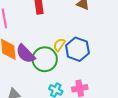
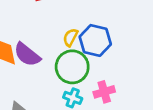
green circle: (45, 59) -> (72, 67), moved

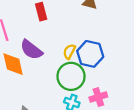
purple semicircle: (27, 55) -> (31, 50), moved

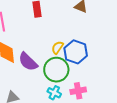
purple semicircle: (31, 50) -> (28, 62), moved

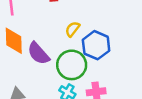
yellow semicircle: (57, 48) -> (73, 29), moved

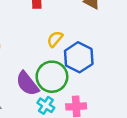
purple semicircle: (38, 53) -> (27, 84), moved

